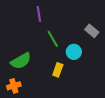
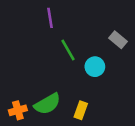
green semicircle: (21, 61) -> (47, 104), moved
yellow rectangle: (58, 70) -> (81, 110), moved

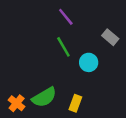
purple line: (50, 18) -> (66, 17), moved, turned -30
orange cross: (18, 110) -> (17, 103), turned -35

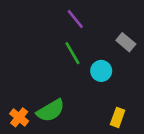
yellow rectangle: (75, 103) -> (118, 117), moved

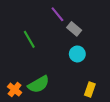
gray rectangle: (126, 42) -> (74, 29), moved
green line: (72, 53) -> (29, 39), moved

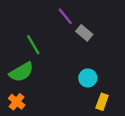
cyan circle: (77, 54) -> (88, 78), moved
green semicircle: (39, 84) -> (21, 72), moved

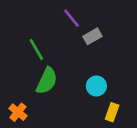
gray rectangle: (84, 33) -> (92, 36), turned -70
green semicircle: (21, 72) -> (47, 81), moved, turned -35

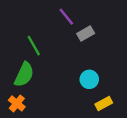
green semicircle: (47, 81) -> (24, 75), moved
yellow rectangle: (112, 112) -> (104, 103), turned 42

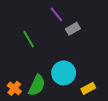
green semicircle: (24, 75) -> (37, 85), moved
cyan circle: (89, 79) -> (64, 73), moved, size x1.5

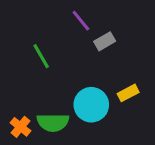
green semicircle: (37, 85) -> (53, 122), turned 65
yellow rectangle: (88, 88) -> (128, 93), moved

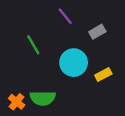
gray rectangle: (105, 41) -> (97, 32), moved
cyan circle: (91, 105) -> (74, 63), moved

